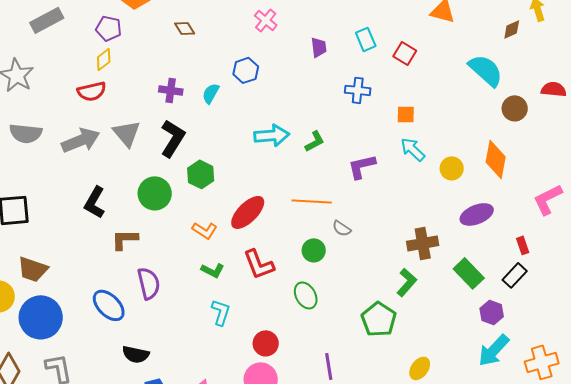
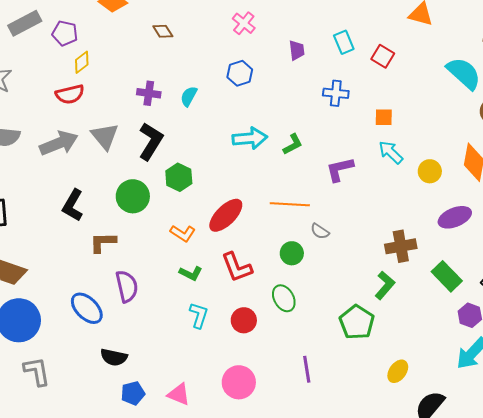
purple pentagon: (109, 28) -> (65, 33), moved
blue hexagon: (246, 70) -> (240, 73), moved
red circle: (266, 343) -> (244, 320), moved

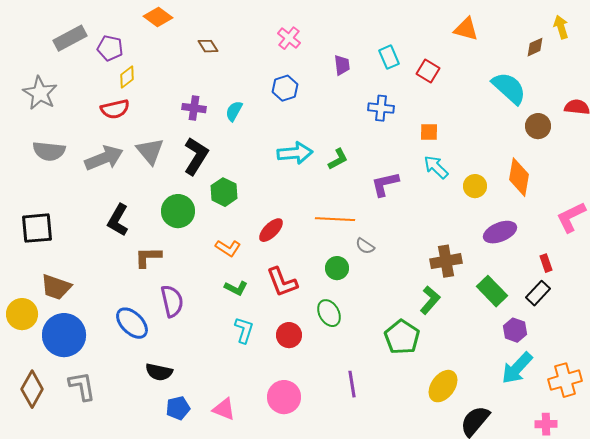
red ellipse: (226, 215) -> (271, 230), size x0.7
yellow ellipse: (398, 371) -> (443, 386), size x1.4

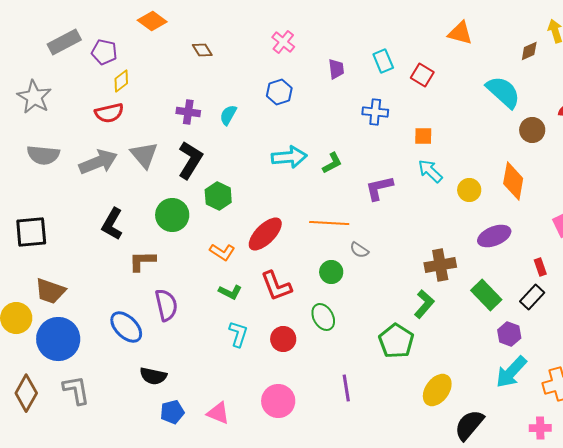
red ellipse: (271, 230) -> (265, 234), size x1.4

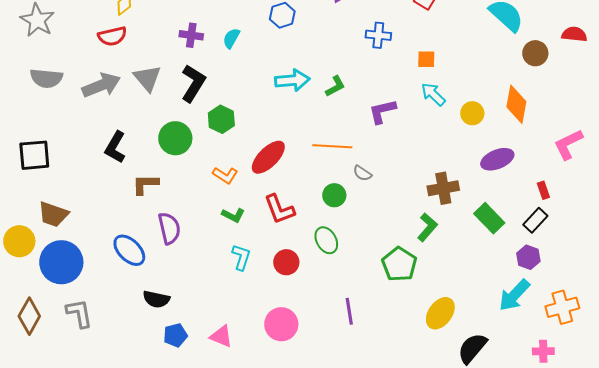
purple hexagon: (509, 334) -> (528, 257), moved

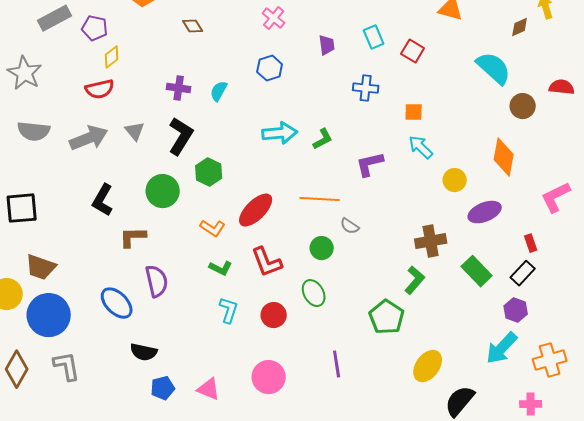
gray triangle: (147, 78) -> (135, 131), size x0.7
yellow circle: (472, 113) -> (455, 180), moved

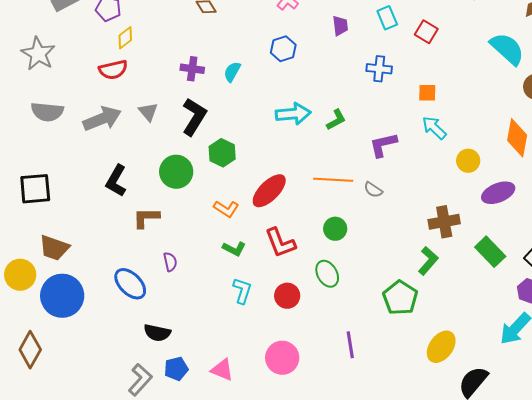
gray semicircle: (350, 226) -> (373, 190), moved
purple semicircle: (157, 281) -> (170, 262), size x0.6
gray L-shape: (67, 366) -> (140, 380), moved, turned 52

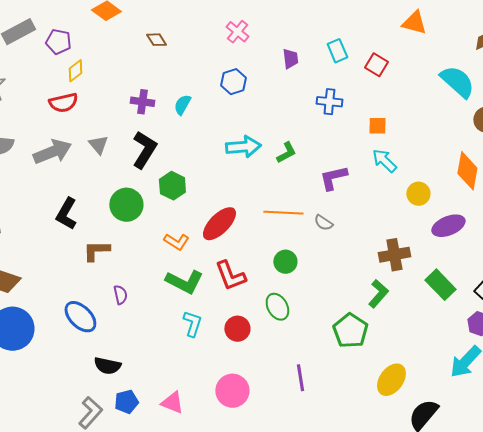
green L-shape: (234, 249) -> (184, 282), size x1.6

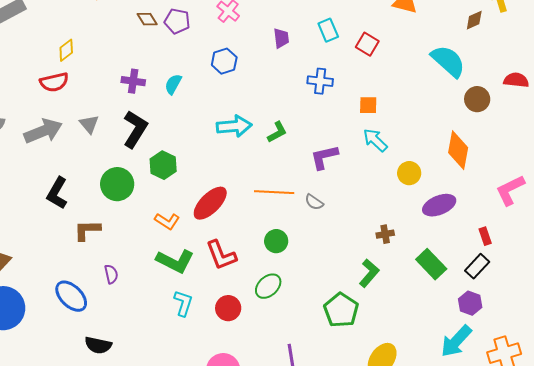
purple pentagon: (58, 42) -> (177, 21), moved
brown cross: (394, 255) -> (385, 234), size x0.6
green ellipse: (277, 307) -> (268, 286), turned 76

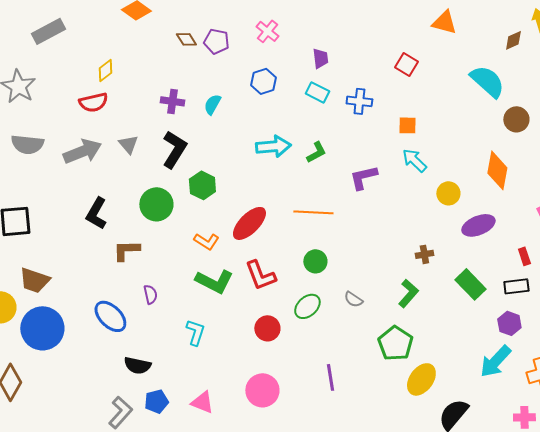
cyan rectangle: (328, 30) -> (317, 92), moved, turned -40
gray semicircle: (314, 202) -> (353, 299), moved
black rectangle: (477, 266) -> (516, 286), turned 40
cyan L-shape: (183, 303) -> (195, 332), moved
green pentagon: (341, 310) -> (395, 343), moved

